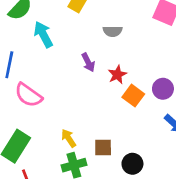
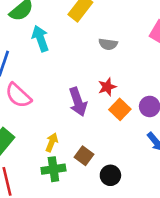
purple arrow: (88, 62) -> (78, 102), moved, size x1.5
yellow arrow: (69, 138) -> (52, 142), turned 48
brown square: (103, 147) -> (84, 156), turned 30

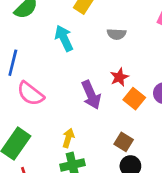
cyan arrow: (40, 39) -> (64, 38), moved
brown square: (84, 156) -> (124, 142), moved

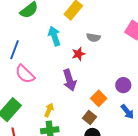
red star: (119, 77) -> (78, 54), moved
orange square: (134, 99) -> (99, 98), moved

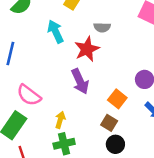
red star: (78, 54) -> (87, 49), size x1.5
pink semicircle: (25, 74) -> (29, 95), moved

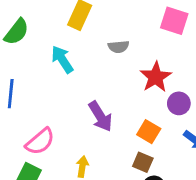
red star: (87, 49) -> (156, 77), moved
pink semicircle: (29, 95) -> (40, 142), turned -70

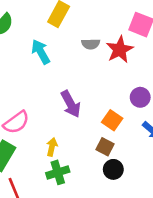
red star: (156, 77) -> (120, 50), moved

